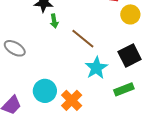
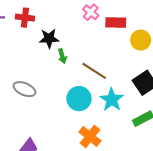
cyan circle: (45, 91) -> (79, 99), moved

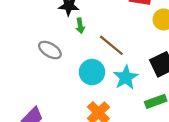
gray ellipse: (24, 89) -> (50, 50), moved

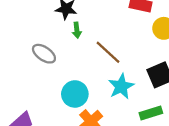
cyan circle: (92, 72) -> (75, 94), moved

